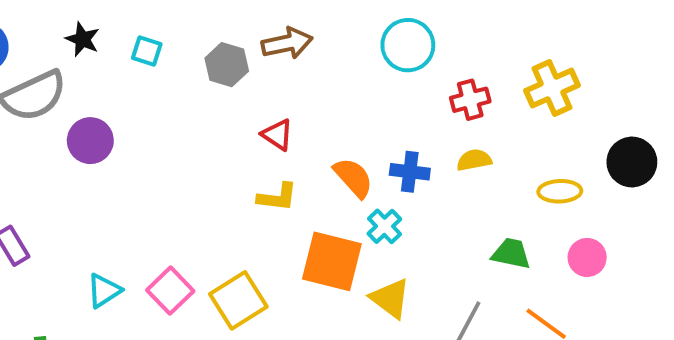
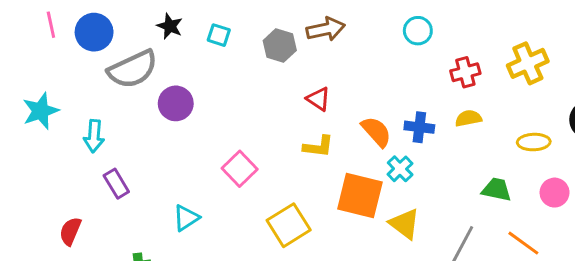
cyan circle: (408, 45) -> (418, 31), size x0.7
pink square: (170, 291) -> (240, 169), moved

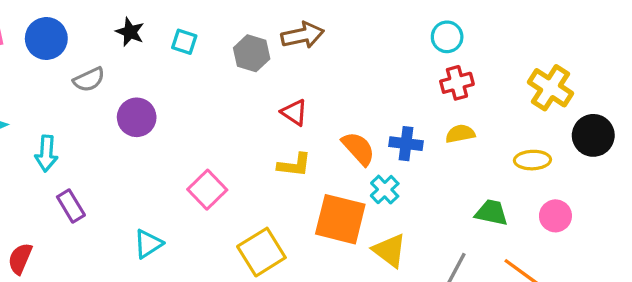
cyan circle: (418, 31) -> (447, 37), moved
yellow cross: (528, 63) -> (551, 88), moved, turned -33
gray semicircle: (133, 69) -> (89, 80), size x0.6

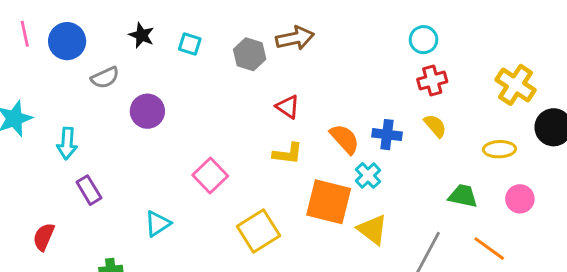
yellow semicircle: (460, 134) -> (435, 126), turned 60

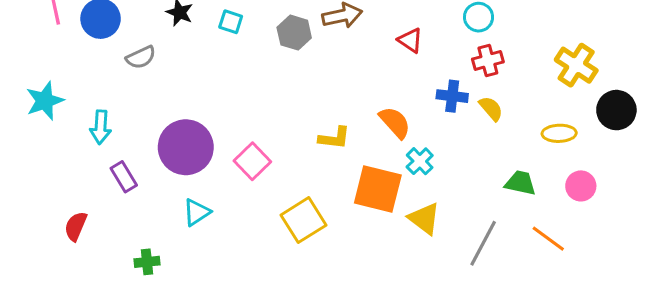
red triangle: (288, 107) -> (410, 40), moved
purple circle: (147, 111) -> (186, 147), moved, size x1.5
blue cross: (387, 135) -> (452, 96), moved

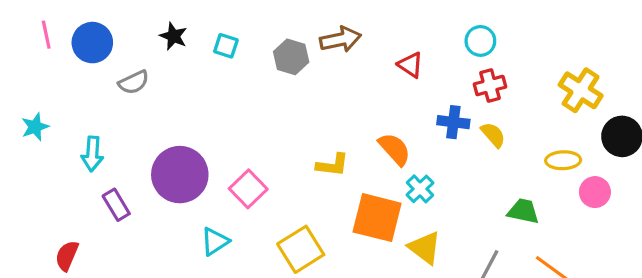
cyan star: (45, 101) -> (35, 127), size x0.7
pink circle: (581, 186) -> (595, 192), moved
cyan triangle: (197, 212) -> (215, 241), moved

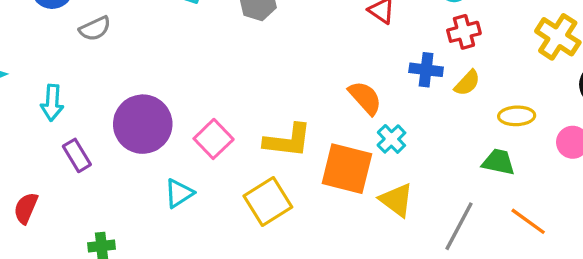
yellow semicircle: (493, 135) -> (467, 83), turned 84
yellow ellipse: (563, 160) -> (517, 116), moved
yellow L-shape: (332, 165) -> (288, 141), moved, size x1.4

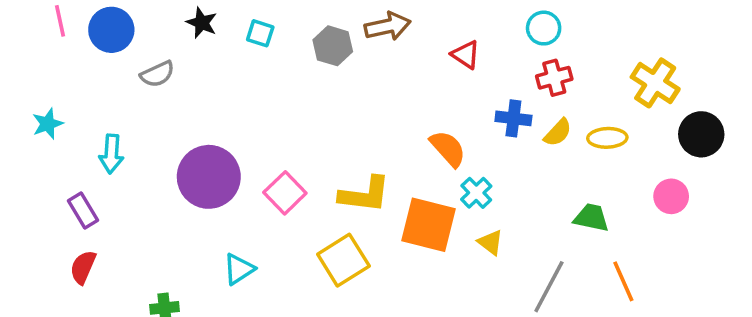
yellow ellipse: (517, 116) -> (607, 138), moved
purple rectangle: (77, 155) -> (83, 211), moved
cyan triangle: (179, 193) -> (239, 269), moved
yellow triangle: (396, 200) -> (490, 242), moved, size x0.7
orange line: (528, 221) -> (623, 281), turned 30

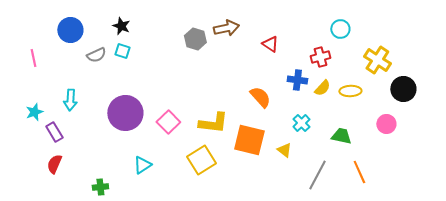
pink line: (60, 21) -> (33, 58), moved
cyan circle: (544, 28) -> (340, 29), moved
cyan square: (260, 33) -> (122, 51), moved
cyan star: (48, 124) -> (34, 112), moved
cyan cross: (476, 193) -> (301, 123), moved

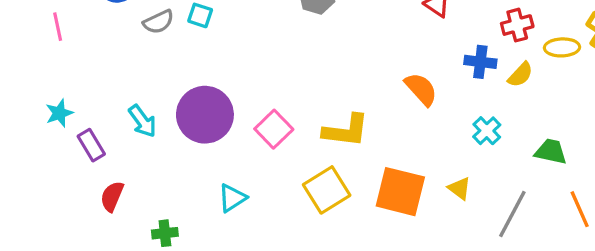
yellow ellipse: (350, 91) -> (562, 47), moved
cyan arrow: (70, 100) -> (143, 121), moved, turned -40
orange square: (249, 140) -> (400, 192), moved
yellow triangle: (284, 150) -> (460, 188), moved
red semicircle: (54, 164) -> (112, 196), moved

